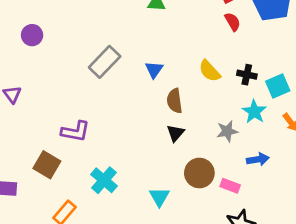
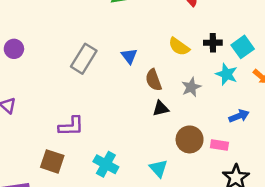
gray star: (227, 131) -> (191, 87), moved
black triangle: (176, 133) -> (161, 108), turned 48

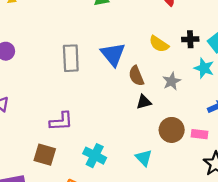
blue triangle: (129, 56) -> (113, 54), size x1.6
gray rectangle: (84, 59) -> (71, 58), turned -32

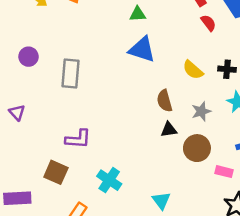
blue triangle: (113, 54) -> (142, 49), moved, turned -40
gray rectangle: (71, 58) -> (71, 73), moved
brown circle: (172, 130) -> (197, 148), moved
cyan triangle: (144, 158) -> (161, 201), moved

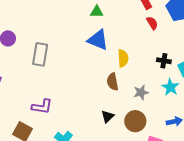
yellow semicircle: (193, 70) -> (123, 58), moved, turned -138
black triangle: (169, 130) -> (108, 117), moved, turned -40

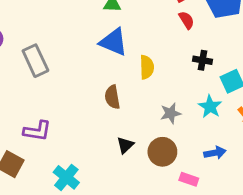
gray rectangle: (40, 54) -> (35, 61), turned -35
black cross: (164, 61) -> (203, 60), moved
brown semicircle: (113, 82) -> (112, 97), moved

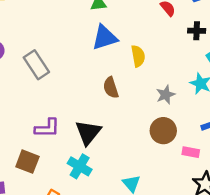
blue triangle: (114, 42) -> (105, 38), turned -32
black cross: (203, 60) -> (197, 31), moved
black triangle: (125, 145) -> (88, 132), moved, size x1.6

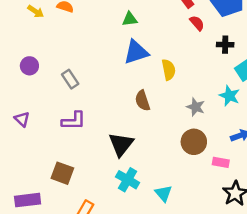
gray rectangle: (36, 65) -> (70, 79), size x0.7
gray star: (166, 95) -> (196, 107), turned -30
purple L-shape: (47, 128) -> (74, 121), moved
cyan cross: (80, 166) -> (128, 180), moved

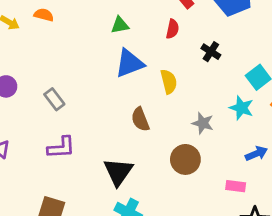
red semicircle: (197, 23) -> (172, 29), moved, turned 56
black cross: (225, 45) -> (211, 52), moved, turned 35
brown circle: (194, 142) -> (185, 159), moved

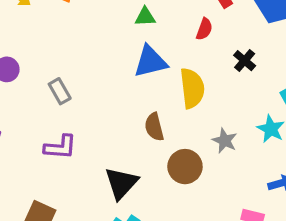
yellow semicircle: (169, 82) -> (192, 88), size x1.4
brown circle: (185, 159) -> (185, 167), moved

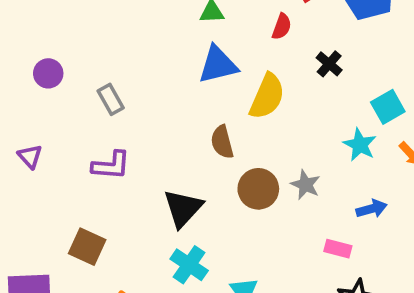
yellow semicircle: (192, 88) -> (267, 96), turned 30
gray star: (225, 141) -> (305, 185), moved

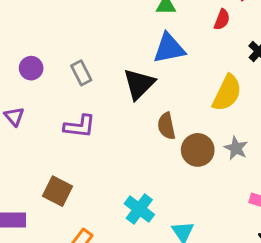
purple circle: (48, 73) -> (31, 68), moved
yellow semicircle: (267, 96) -> (227, 93), moved
brown semicircle: (222, 142) -> (166, 126), moved
black triangle: (183, 208) -> (139, 84), moved

